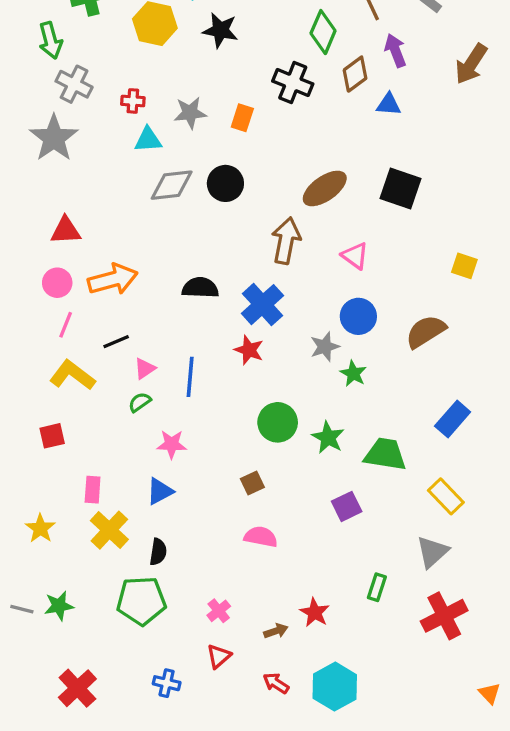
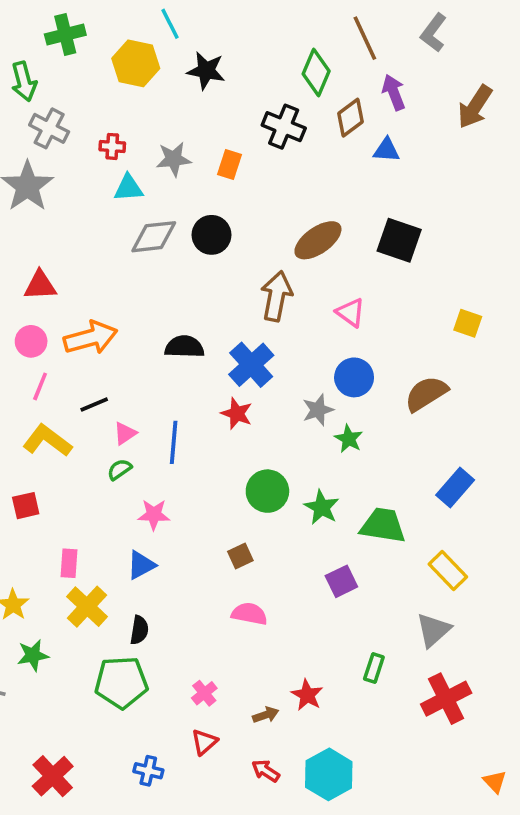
green star: (59, 606) -> (33, 655), moved

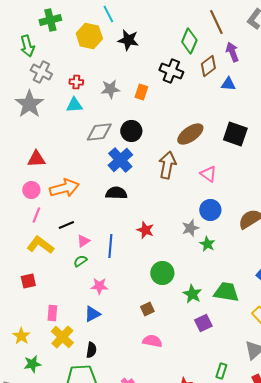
cyan triangle: (128, 188) -> (74, 105), moved
blue cross: (251, 365) -> (120, 160), moved
green star: (322, 507) -> (192, 294), moved

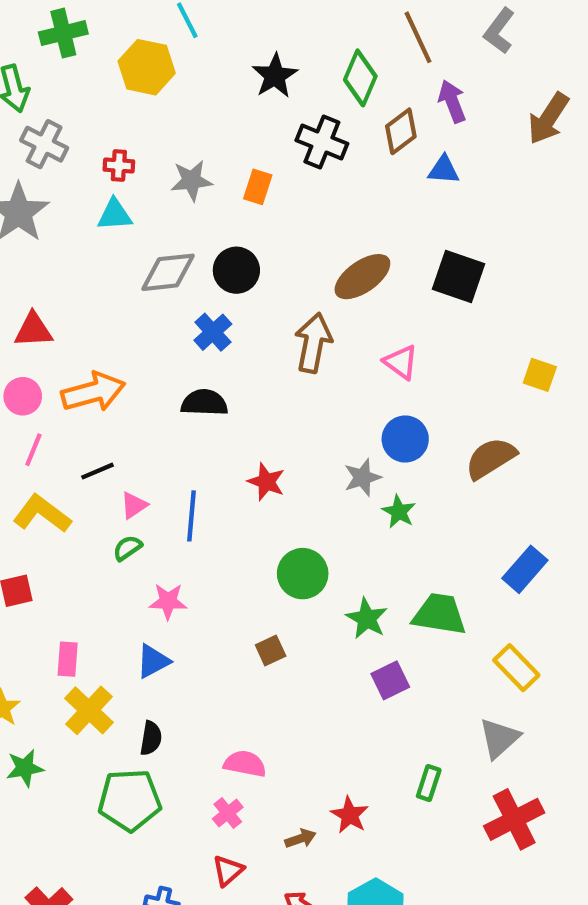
black star: (128, 40) -> (275, 76), moved, turned 30
blue cross: (120, 160) -> (213, 332), size x0.7
pink semicircle: (152, 341) -> (245, 764), moved

